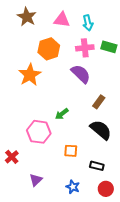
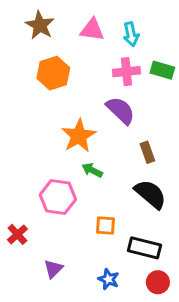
orange hexagon: (49, 49) -> (53, 73), moved
orange star: (30, 75) -> (79, 136), moved
brown rectangle: (99, 102) -> (147, 152), turned -56
green arrow: (62, 114) -> (92, 170), turned 64
black rectangle: (97, 166) -> (144, 248), size x1.5

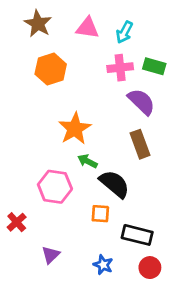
cyan arrow: (131, 34) -> (124, 32), turned 40
purple semicircle: (121, 110) -> (141, 102), moved
brown rectangle: (147, 152) -> (140, 144), size x1.4
black semicircle: (150, 194) -> (114, 184), moved

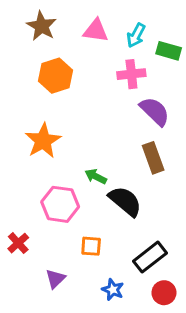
green rectangle: (154, 66) -> (169, 51), moved
orange star: (75, 129) -> (43, 141), moved
orange square: (100, 214) -> (91, 246), moved
black rectangle: (137, 235) -> (150, 257), turned -52

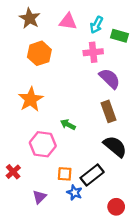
black semicircle: (125, 201) -> (115, 146), moved
black rectangle: (150, 257) -> (92, 175), moved
blue star: (113, 290) -> (75, 193), moved

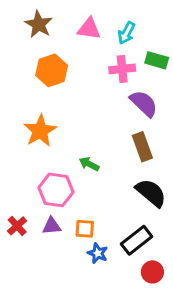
green rectangle: (119, 36) -> (157, 60), moved
black rectangle: (92, 175) -> (137, 240), moved
purple triangle: (39, 197) -> (52, 226), moved, turned 40

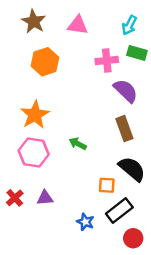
cyan arrow: (126, 33) -> (129, 25), moved
pink hexagon: (56, 190) -> (34, 153), moved
orange square: (85, 229) -> (107, 185), moved

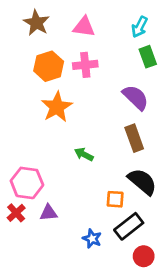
green rectangle: (137, 53) -> (148, 57), turned 54
pink cross: (107, 60) -> (85, 65), moved
orange star: (35, 115) -> (57, 107), moved
pink hexagon: (34, 153) -> (27, 183), moved

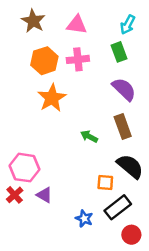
green rectangle: (148, 57) -> (119, 52), moved
green arrow: (84, 154) -> (89, 136), moved
purple triangle: (49, 213) -> (44, 195), turned 35

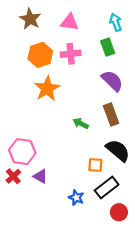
cyan arrow: (128, 25) -> (116, 22), turned 132

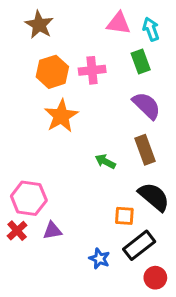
pink triangle: (70, 22) -> (119, 23), moved
purple triangle: (40, 176) -> (52, 231), turned -40

